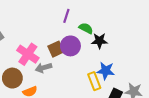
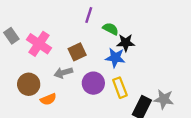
purple circle: (70, 46) -> (93, 83), moved
pink cross: (28, 54) -> (39, 44), moved
blue star: (106, 71) -> (115, 58), moved

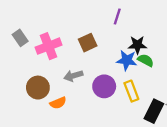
purple line: (89, 15) -> (117, 16), moved
green semicircle: (111, 29) -> (146, 60), moved
pink cross: (39, 44) -> (49, 46), turned 35
brown square: (77, 52) -> (88, 43), moved

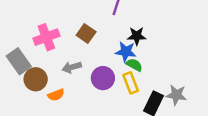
gray rectangle: (20, 38) -> (19, 61), moved, size x1.5
brown square: (88, 43) -> (86, 34), turned -30
green semicircle: (146, 60) -> (134, 65), moved

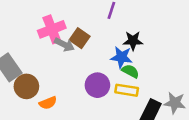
pink cross: (46, 37) -> (52, 29), moved
gray arrow: (72, 67) -> (64, 45), moved, turned -138
yellow rectangle: (131, 83) -> (127, 90), turned -60

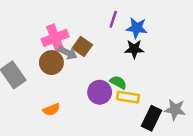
blue star: (122, 57) -> (137, 28), moved
green semicircle: (130, 71) -> (118, 82), moved
brown circle: (26, 86) -> (51, 63), moved

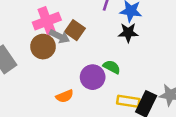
yellow rectangle: (128, 97) -> (128, 101), moved
orange semicircle: (51, 110) -> (65, 96), moved

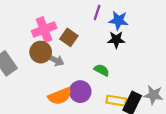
gray arrow: (60, 36) -> (55, 60), moved
purple circle: (93, 77) -> (80, 92), moved
orange semicircle: (65, 96) -> (60, 96), size x1.5

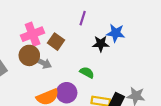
blue star: (119, 20) -> (116, 33), moved

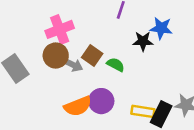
brown square: (56, 42) -> (92, 55), moved
green semicircle: (87, 72) -> (116, 65), moved

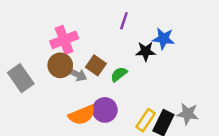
green semicircle: (116, 65) -> (119, 74), turned -66
yellow rectangle: (143, 111) -> (146, 120), turned -65

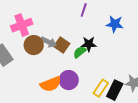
pink cross: (64, 40) -> (22, 25), moved
black star: (146, 51) -> (89, 44), moved
gray arrow: (77, 74) -> (49, 42), moved

